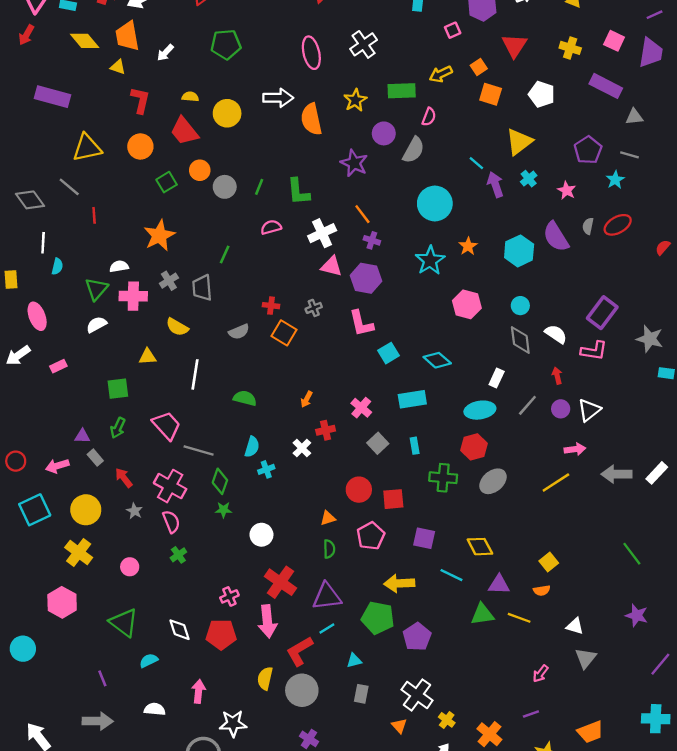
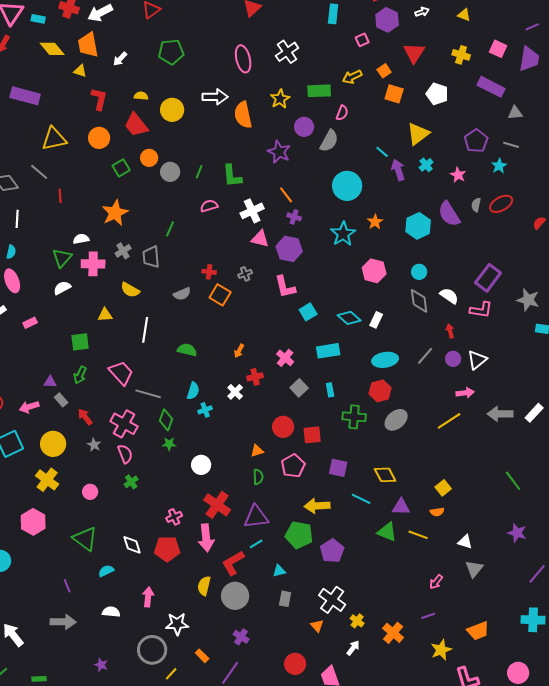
cyan semicircle: (57, 266) -> (11, 252), moved
white rectangle: (497, 378) -> (376, 320), moved
green triangle: (482, 614) -> (387, 532), turned 30

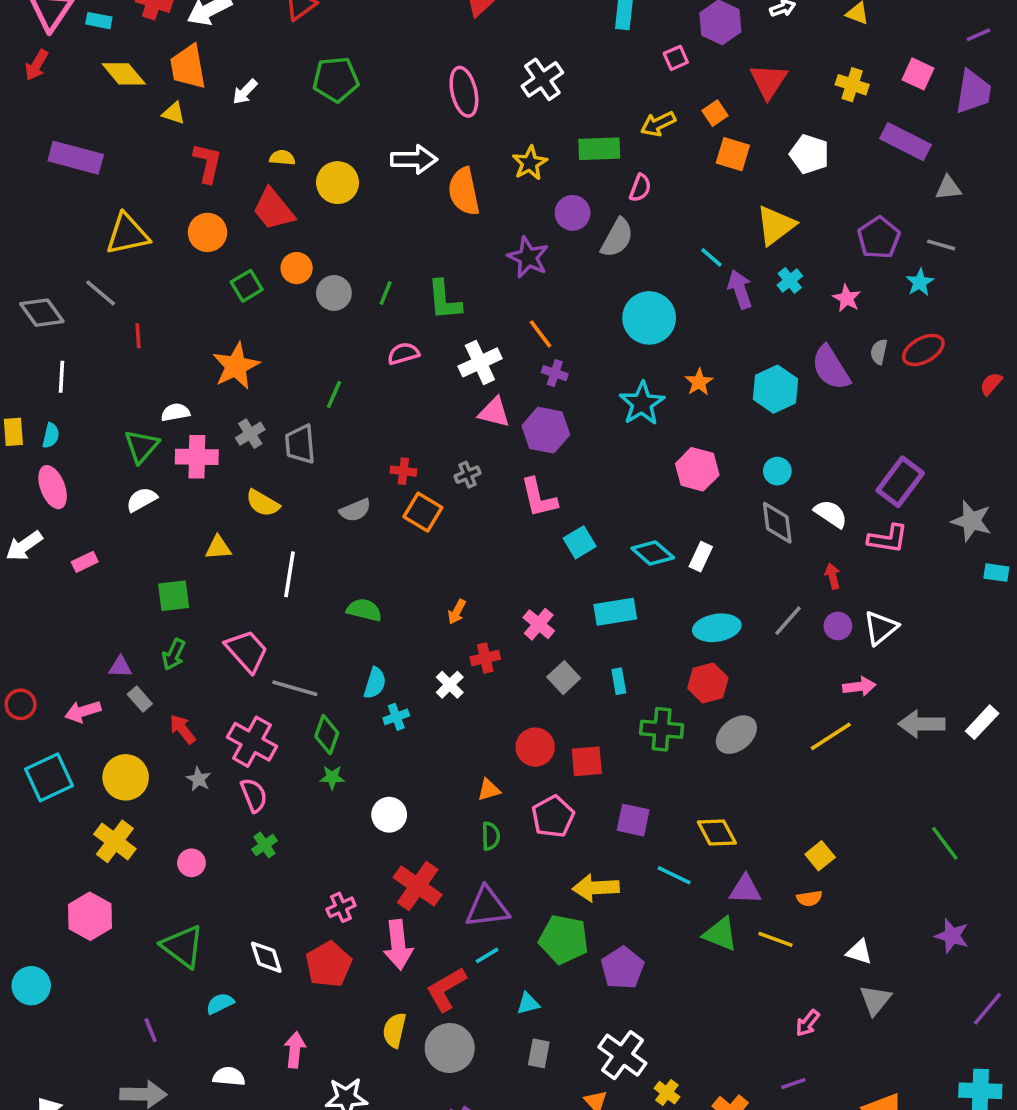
red pentagon: (167, 549) -> (329, 964), turned -30

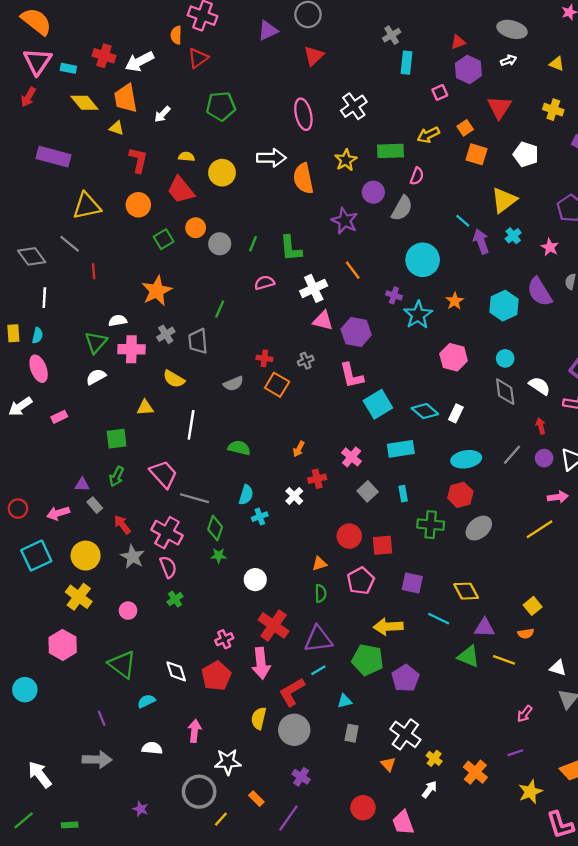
purple cross: (555, 373) -> (394, 295), moved
cyan square: (580, 542) -> (378, 404), size x1.4
gray star: (199, 779) -> (133, 557), size x1.5

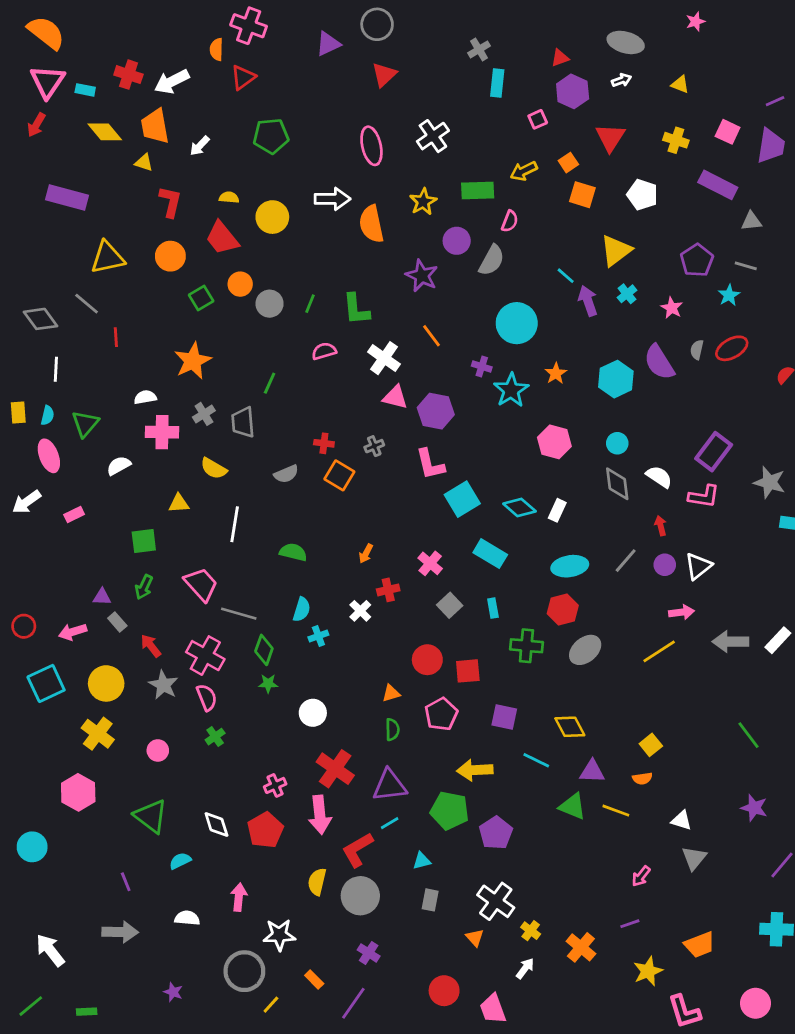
white cross: (314, 288) -> (384, 358), turned -30
green triangle: (96, 342) -> (85, 424), moved
cyan rectangle: (401, 449) -> (490, 554), turned 40

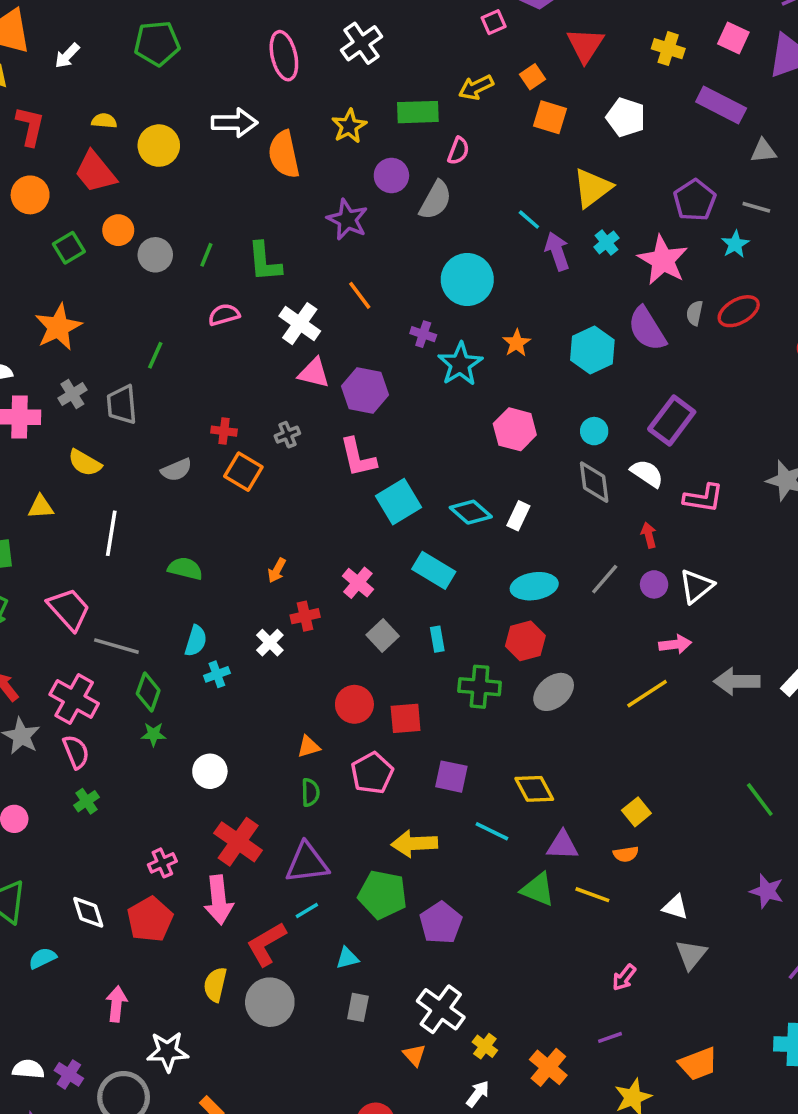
pink star: (672, 308) -> (663, 260), size x1.8
purple rectangle: (714, 452) -> (672, 421), moved
white semicircle: (187, 918) -> (28, 1069), moved
purple cross: (369, 953) -> (69, 1074), moved

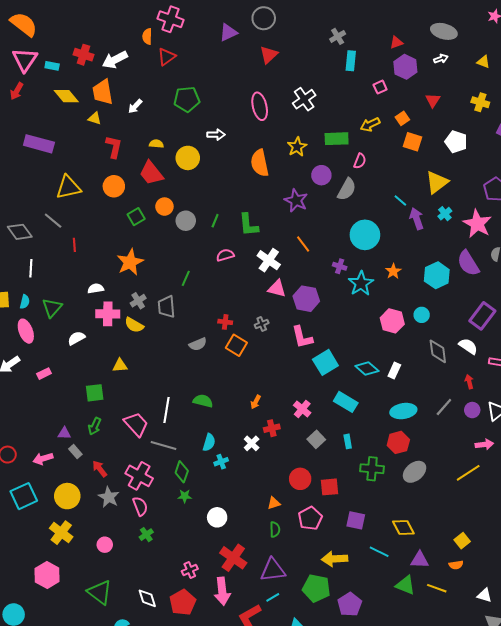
red triangle: (585, 45) -> (433, 100), size x0.7
white arrow: (235, 123) -> (216, 135), moved, size x0.7
cyan circle: (594, 431) -> (422, 315), moved
yellow semicircle: (85, 463) -> (134, 325), moved
white line: (111, 533) -> (166, 410), moved

